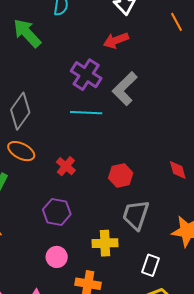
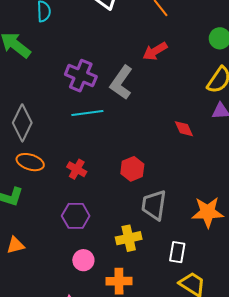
red arrow: (116, 40) -> (155, 51), moved
red diamond: (178, 170) -> (184, 129), moved

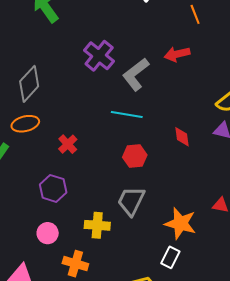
cyan line: (87, 113) -> (127, 114), moved
orange ellipse: (30, 162) -> (25, 124), turned -48
red hexagon: (132, 169) -> (135, 156), moved
white rectangle: (177, 252) -> (170, 257), moved

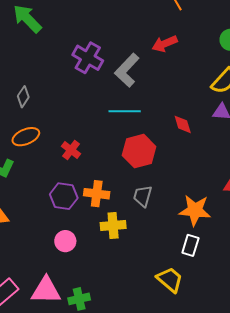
gray diamond: (29, 84) -> (23, 97), size x0.6
red hexagon: (135, 156) -> (139, 151), size x1.4
gray trapezoid: (131, 201) -> (143, 196), size x0.7
orange cross: (75, 264) -> (97, 194), moved

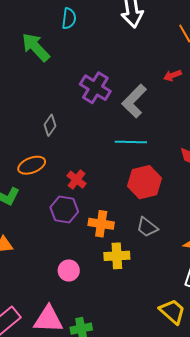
red arrow: (165, 44) -> (172, 75), size x0.7
gray diamond: (23, 97) -> (50, 125), moved
purple hexagon: (64, 196) -> (64, 209), moved
gray trapezoid: (143, 196) -> (147, 227), turned -70

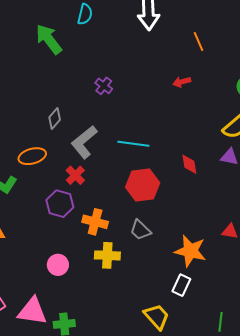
purple cross: (95, 88) -> (104, 86), size x0.6
gray L-shape: (134, 101) -> (84, 142), moved

